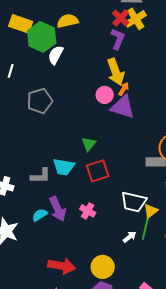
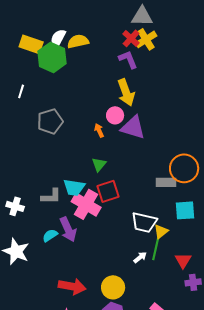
purple L-shape: (118, 39) -> (128, 59), turned -45
white semicircle: (56, 55) -> (58, 38), moved
orange arrow: (124, 89) -> (99, 130), moved, turned -56
pink cross: (88, 211) -> (86, 204), moved, size x1.8

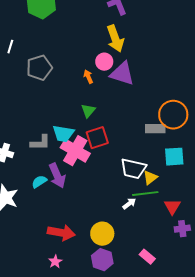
white line: (21, 91) -> (10, 47), moved
green line: (156, 247) -> (145, 194), turned 70

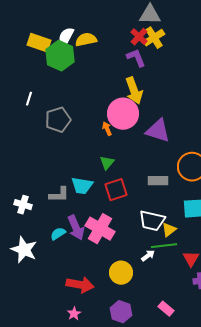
pink circle: (104, 62) -> (123, 114), size x1.8
purple triangle: (122, 74) -> (158, 131), moved
gray rectangle: (155, 129) -> (158, 181), moved
pink cross: (75, 151) -> (100, 229), moved
yellow circle: (102, 234) -> (121, 273), moved

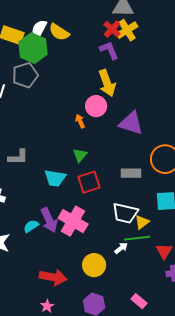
yellow semicircle: (86, 40) -> (59, 32), turned -135
pink circle: (123, 114) -> (96, 106), size x0.7
gray pentagon: (58, 120) -> (25, 75), moved
gray L-shape: (59, 195) -> (18, 157), moved

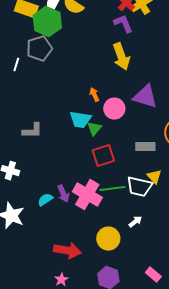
pink circle: (96, 106) -> (114, 109), moved
cyan trapezoid: (55, 178) -> (80, 120), moved
purple arrow: (49, 220) -> (63, 194), size x0.7
yellow triangle: (142, 222) -> (154, 177), moved, turned -35
green line: (137, 238) -> (112, 189), moved

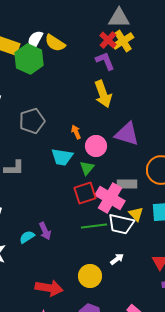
gray pentagon: (39, 49) -> (32, 121), moved
green triangle: (94, 129) -> (87, 168), moved
pink cross: (87, 195) -> (110, 198), moved

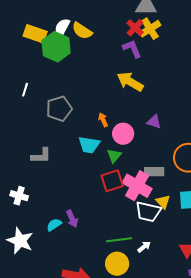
yellow arrow: (103, 94) -> (130, 82), turned 140
purple triangle: (127, 134) -> (154, 122), size x0.6
green line: (94, 226) -> (119, 240), moved

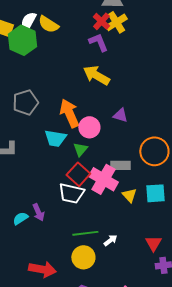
orange arrow: (103, 120) -> (69, 113), size x2.0
red square: (112, 181) -> (78, 174), turned -30
white trapezoid: (148, 212) -> (71, 193), moved

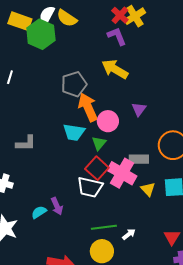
gray pentagon: (25, 102) -> (74, 84), moved
purple triangle: (120, 115) -> (139, 109), turned 49

